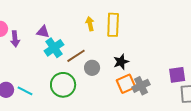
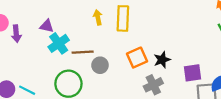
brown line: (76, 56) -> (83, 52), turned 30
black star: (121, 62) -> (162, 60), moved
orange square: (126, 84) -> (137, 58), moved

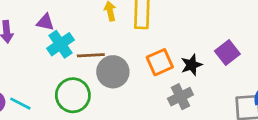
gray circle: (100, 65) -> (113, 72), size x1.5
purple square: (192, 73) -> (227, 52), moved, turned -30

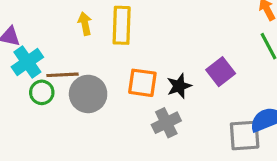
orange square: (160, 62) -> (142, 83), turned 32
green circle: (73, 95) -> (42, 92), moved, size x0.6

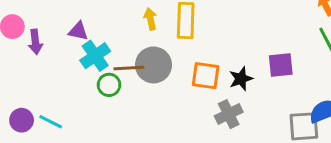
purple square: (221, 72) -> (281, 65), turned 32
gray circle: (88, 94) -> (153, 65), moved

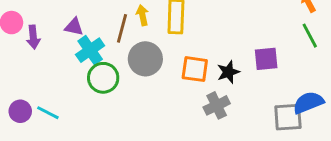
brown line: (129, 68) -> (122, 28), moved, turned -72
green circle: (109, 85) -> (103, 78), size x1.4

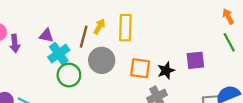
yellow arrow: (142, 15) -> (99, 26), turned 42

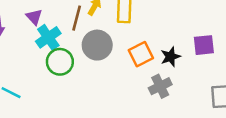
purple triangle: (46, 36) -> (34, 17), turned 35
orange square: (140, 68) -> (141, 54), turned -35

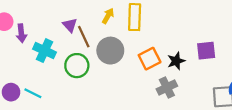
purple triangle: (34, 17) -> (70, 25), moved
brown line: (77, 18) -> (84, 37), moved, turned -40
cyan cross: (48, 37) -> (44, 51), moved, turned -30

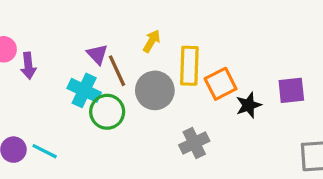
yellow rectangle: (135, 17) -> (189, 66), moved
cyan cross: (44, 51) -> (84, 90), moved
orange square: (150, 59) -> (221, 84), moved
gray cross: (167, 88) -> (194, 143), moved

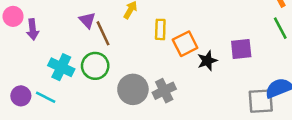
yellow rectangle: (189, 66) -> (160, 29), size x0.7
cyan cross: (84, 90) -> (61, 67), moved
gray circle: (155, 90) -> (133, 89), moved

